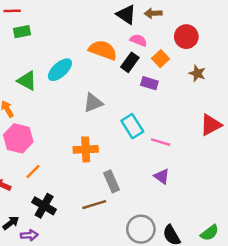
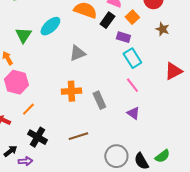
green triangle: (27, 81) -> (23, 35), turned 36
cyan rectangle: (132, 126) -> (132, 58), moved
pink line: (161, 142) -> (132, 85), turned 35
gray rectangle: (111, 181) -> (99, 100), moved
green semicircle: (210, 233) -> (162, 156), moved

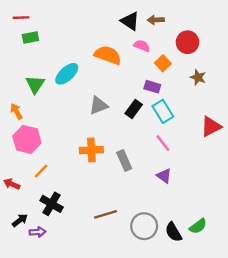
black rectangle: (107, 20) -> (134, 109), moved
brown line: (78, 136) -> (105, 214), moved

